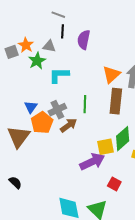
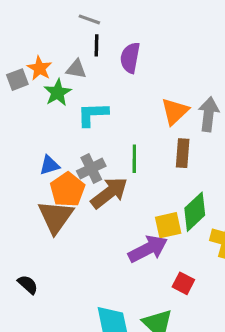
brown rectangle: (116, 101) -> (183, 153), size x0.7
blue triangle: (31, 107) -> (49, 165), turned 40
brown arrow: (68, 125) -> (109, 193), size x1.4
brown triangle: (19, 137) -> (56, 217), moved

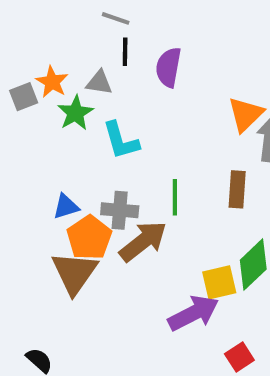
orange triangle: (175, 111) -> (246, 114), moved
cyan L-shape: (93, 114) -> (121, 140), turned -104
gray cross: (91, 168) -> (120, 210), turned 32
red square: (183, 283) -> (239, 357), turned 30

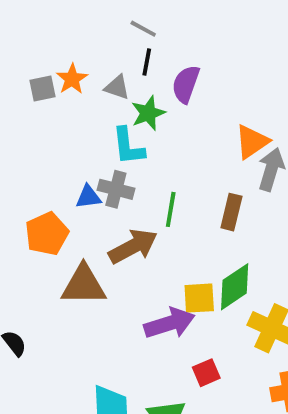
green star: (75, 113) -> (148, 113), moved
blue triangle: (66, 207) -> (88, 197), moved
gray cross: (120, 210) -> (116, 189), moved
orange pentagon: (89, 238) -> (47, 234), moved
brown triangle: (74, 273) -> (84, 285), moved, turned 45

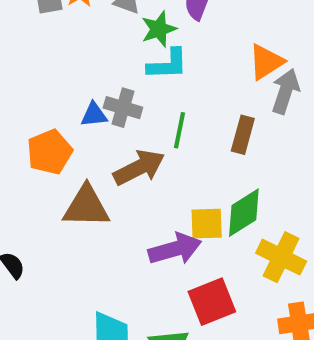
cyan L-shape: (128, 146) -> (168, 64), moved, turned -87
red square: (206, 373) -> (212, 302), size x1.6

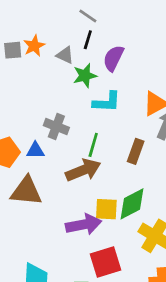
cyan L-shape: (168, 64) -> (107, 102), moved
blue triangle: (94, 115) -> (35, 150), moved
brown arrow: (139, 168) -> (83, 170), moved

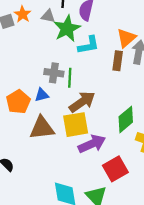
green star: (85, 76) -> (67, 29), size x1.4
green line: (93, 145) -> (70, 78), moved
brown rectangle: (136, 151) -> (118, 61), moved
yellow square: (106, 209) -> (76, 125), moved, size x1.4

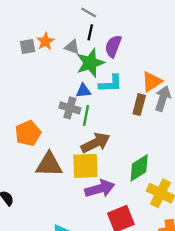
blue triangle: (42, 95) -> (83, 91), moved

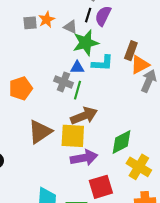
purple semicircle: (113, 46) -> (103, 16), moved
brown rectangle: (139, 105) -> (131, 51), moved
orange pentagon: (28, 133) -> (21, 88), moved
brown triangle: (49, 165) -> (40, 132), turned -40

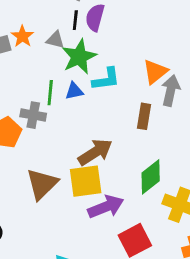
brown rectangle: (131, 51) -> (144, 116), moved
gray cross: (63, 82) -> (33, 115), moved
green line: (78, 90) -> (50, 93), moved

